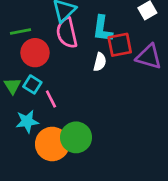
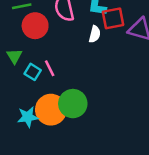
cyan square: (32, 84) -> (33, 72), moved
cyan star: (27, 121) -> (28, 117), moved

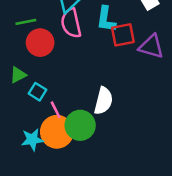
white semicircle: (95, 34) -> (103, 101), moved, size x1.5
green triangle: (14, 56) -> (18, 75), turned 35
pink line: (50, 68) -> (56, 110), moved

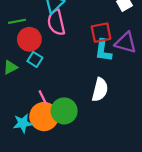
cyan L-shape: (106, 19) -> (103, 50), moved
cyan square: (37, 92) -> (35, 59), moved
white semicircle: (103, 101) -> (100, 90), moved

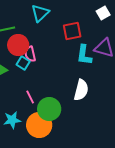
pink semicircle: (56, 22) -> (30, 54), moved, size x0.7
red square: (101, 33) -> (72, 31), moved
orange circle: (44, 117) -> (39, 125), moved

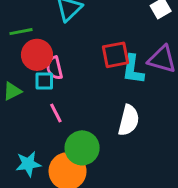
red square: (72, 31) -> (116, 55), moved
cyan square: (23, 63) -> (44, 81), turned -32
pink line: (30, 97) -> (56, 113), moved

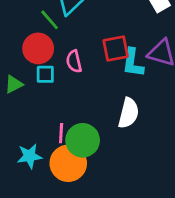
green line: (21, 32) -> (50, 20), moved, turned 60
pink semicircle: (54, 68) -> (74, 61), moved
pink line: (56, 113) -> (61, 133), moved, turned 30

